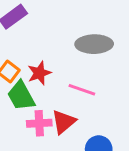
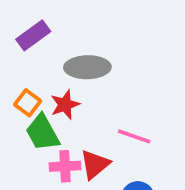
gray ellipse: (94, 44) -> (87, 67), moved
pink line: (82, 90) -> (134, 136), moved

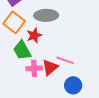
orange square: (28, 103) -> (14, 22), moved, size x1.5
pink line: (134, 136) -> (65, 60), moved

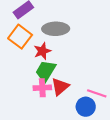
green trapezoid: (22, 50) -> (46, 71), moved, turned 60
pink line: (65, 60) -> (97, 93), moved

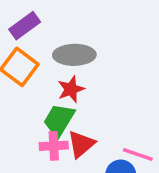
red star: (42, 51) -> (71, 89), moved

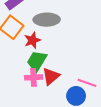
red star: (71, 89) -> (32, 40), moved

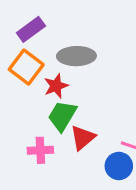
pink cross: (34, 77) -> (40, 150), moved

